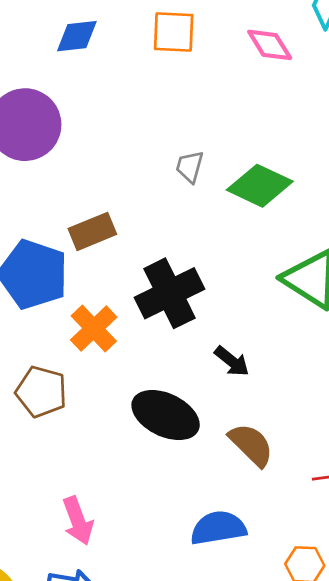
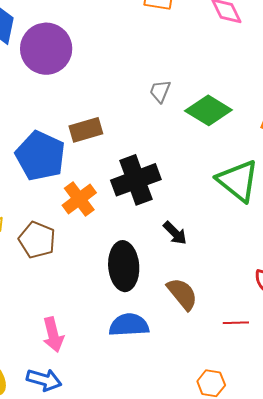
black ellipse: (166, 415) -> (124, 266), turned 54
blue semicircle: (218, 528) -> (129, 325), moved

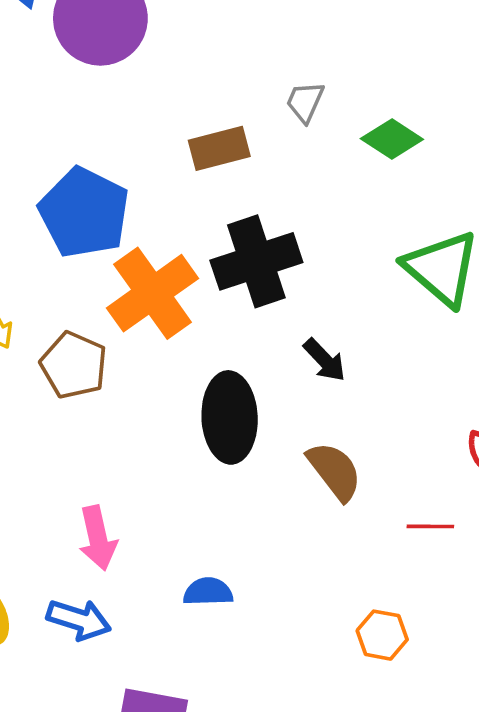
green diamond: (208, 110) -> (392, 139), size x0.7
brown rectangle: (86, 130) -> (219, 148), moved
orange cross: (79, 199) -> (153, 293), size x1.4
blue semicircle: (129, 325) -> (208, 592), moved, size x0.7

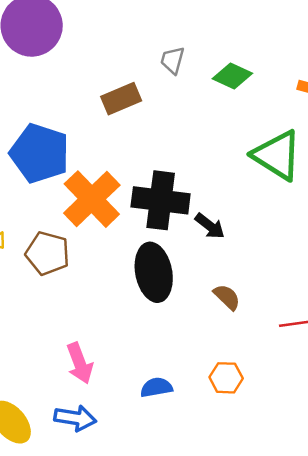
black cross: (256, 261) -> (161, 200), moved, turned 34
brown semicircle: (335, 471) -> (227, 297), size x0.7
orange hexagon: (382, 635) -> (226, 378), moved

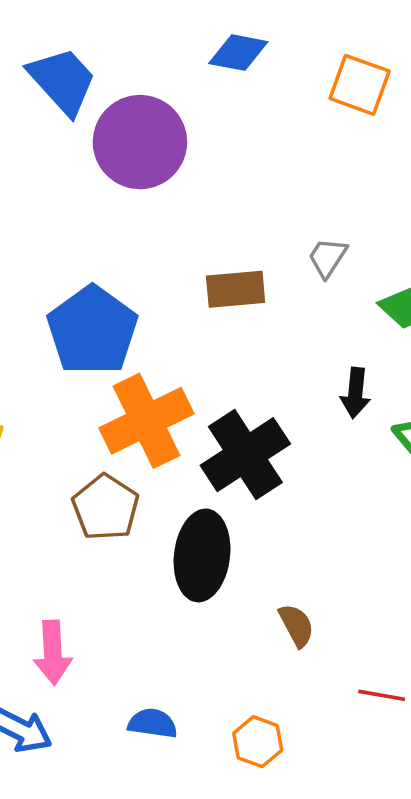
black cross: (161, 200) -> (245, 455), turned 32
black arrow: (210, 226) -> (355, 393), moved, turned 40
brown pentagon: (48, 253) -> (106, 507), moved

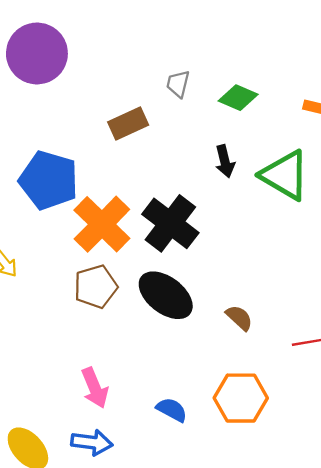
brown pentagon: (106, 507) -> (96, 287), turned -30
black ellipse: (202, 555) -> (166, 295), turned -40
blue semicircle: (152, 723) -> (172, 410), turned 40
orange hexagon: (258, 742) -> (241, 398), size x1.6

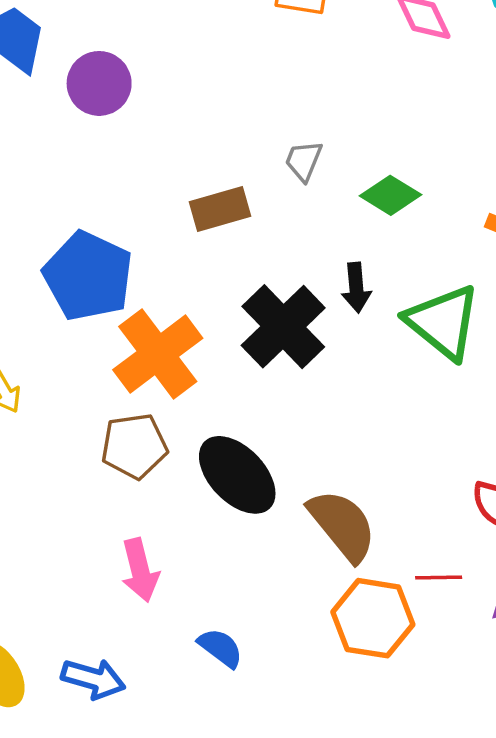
purple circle: (37, 53) -> (99, 83), size x0.7
black cross: (170, 223) -> (283, 327), moved
brown semicircle: (239, 318) -> (342, 525), size x1.8
pink arrow: (95, 388) -> (140, 570), moved
orange hexagon: (241, 398) -> (373, 618), moved

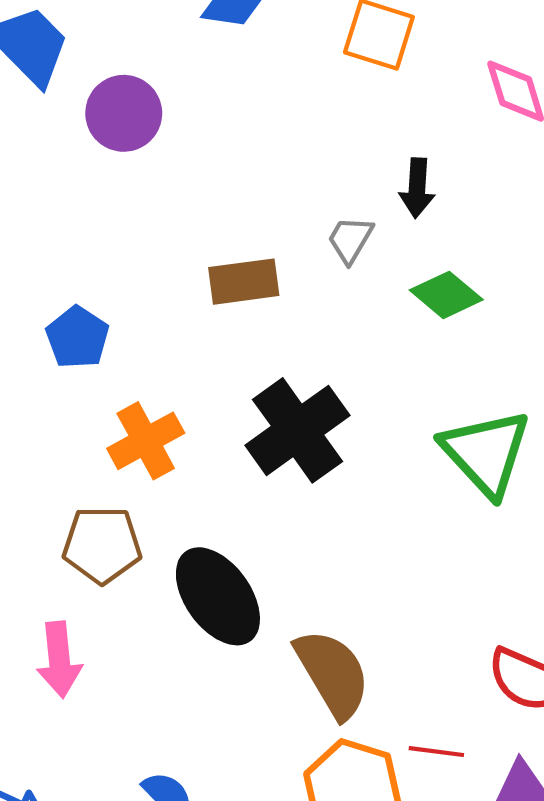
blue pentagon: (88, 276) -> (77, 337), size x0.6
black arrow: (356, 288) -> (417, 188), moved
orange cross: (158, 354) -> (146, 441), size x0.7
pink arrow: (140, 570) -> (59, 660), moved

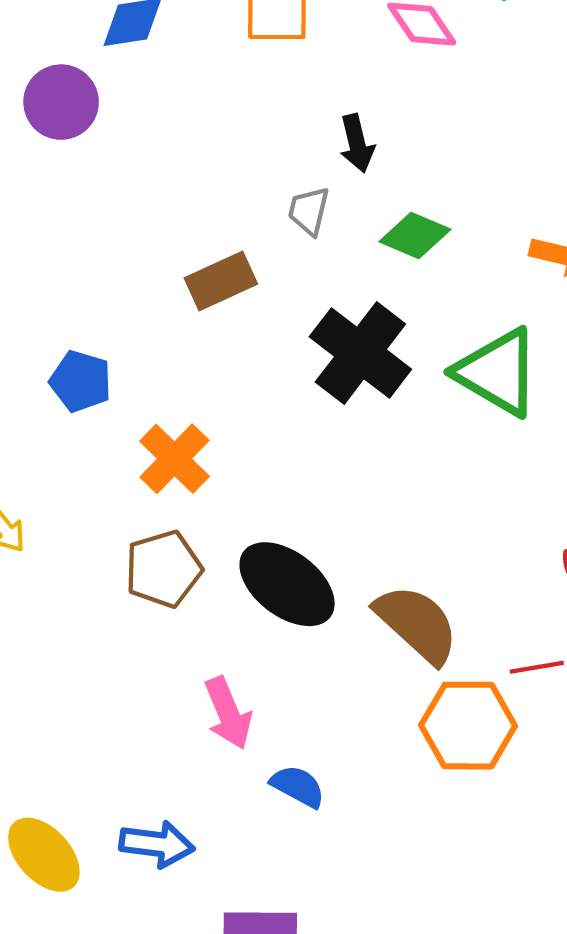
purple circle: (124, 113) -> (61, 102), moved
black cross: (298, 430) -> (360, 353), moved
pink arrow: (59, 660) -> (228, 713), moved

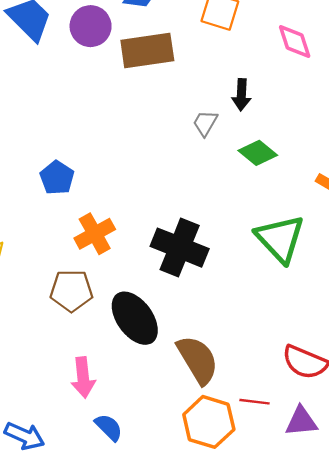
brown rectangle: (221, 281) -> (147, 51), moved, size x1.4
black cross: (360, 353) -> (180, 248), moved, turned -32

